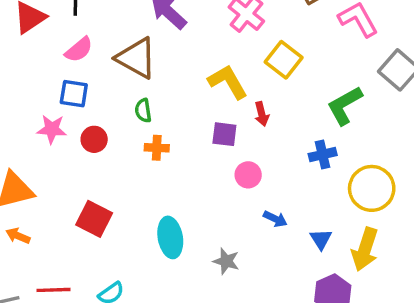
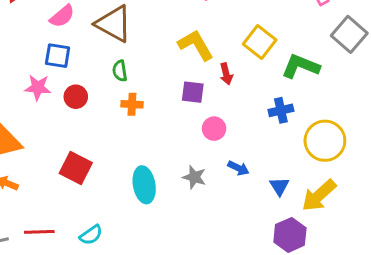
yellow square: (284, 60) -> (260, 42), moved
green L-shape: (345, 105) -> (301, 66), turned 51
yellow arrow: (365, 249) -> (319, 195), turned 30
gray star: (226, 261) -> (194, 177), moved

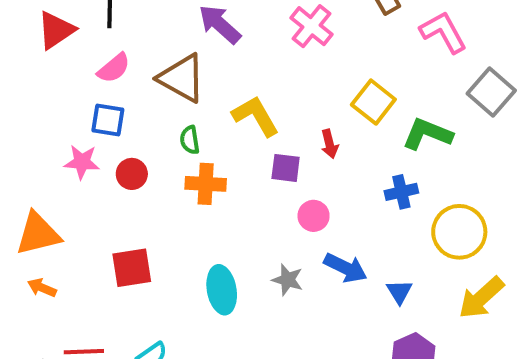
yellow L-shape: (196, 45) -> (256, 116), moved
orange cross: (132, 104) -> (206, 184), size x1.4
red square: (76, 168) -> (132, 268), turned -36
blue arrow: (238, 168) -> (345, 268), size x1.5
yellow arrow: (319, 195) -> (481, 298), moved

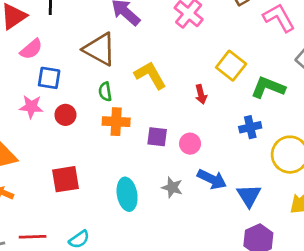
pink semicircle: (114, 68) -> (31, 49), moved
purple square: (286, 168) -> (157, 137), moved
blue triangle: (399, 292) -> (249, 196), size x1.4

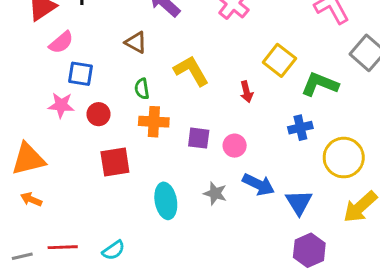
brown triangle: (100, 49) -> (136, 42), size x0.6
red square: (65, 179) -> (115, 162), moved

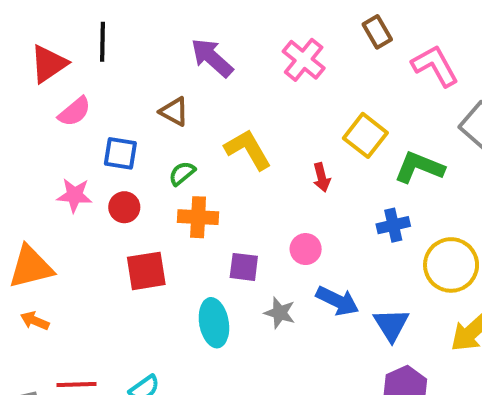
blue square: (81, 74) -> (120, 153), moved
green semicircle: (142, 89) -> (182, 173), turned 60
purple square: (199, 138) -> (244, 267), moved

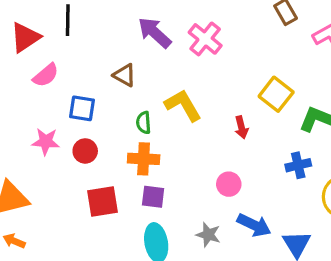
pink cross: (304, 60) -> (205, 39), moved
green semicircle: (182, 173) -> (144, 123), moved, turned -55
purple square: (244, 267) -> (153, 197), moved

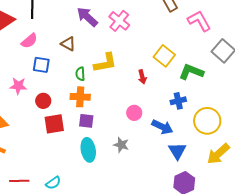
pink semicircle: (46, 75) -> (29, 41), moved
yellow L-shape: (183, 105) -> (105, 63), turned 110
red circle: (85, 151) -> (43, 101), moved
blue arrow: (254, 225) -> (162, 127), moved

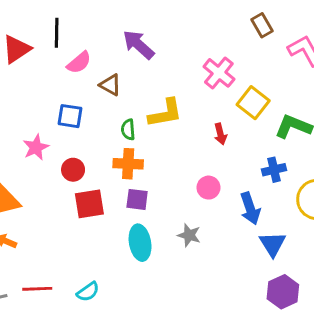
pink cross: (119, 21) -> (219, 73), moved
pink semicircle: (29, 41) -> (79, 63), moved
pink star: (18, 86) -> (36, 147), turned -30
blue arrow: (162, 127) -> (250, 208), turned 45

